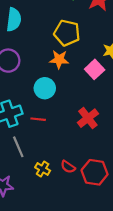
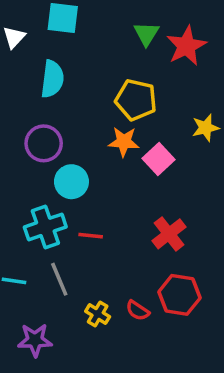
pink square: (95, 69) -> (159, 159), moved
cyan circle: (45, 88) -> (71, 182), moved
red hexagon: (95, 172) -> (179, 295), moved

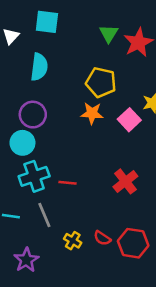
pink square: (159, 159) -> (129, 120), moved
cyan circle: (71, 182) -> (22, 143), moved
red hexagon: (179, 295) -> (133, 243), moved
purple star: (35, 340) -> (26, 260), turned -30

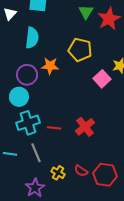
orange star: (92, 113) -> (50, 66), moved
red cross: (125, 181) -> (85, 127), moved
purple star: (26, 260) -> (35, 188), moved

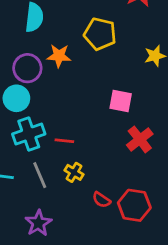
pink square: (102, 79) -> (121, 101), moved, turned -36
red cross: (85, 127) -> (140, 139), moved
yellow cross: (58, 173) -> (74, 172), moved

